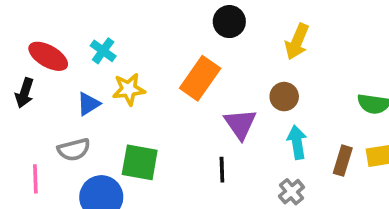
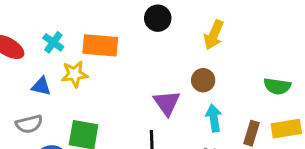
orange rectangle: (200, 78) -> (100, 45), moved, turned 60
blue triangle: (88, 104) -> (41, 86), turned 45

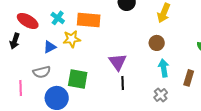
blue triangle: (41, 86) -> (50, 47), turned -40
purple triangle: (167, 103) -> (118, 62), moved

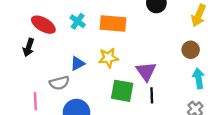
yellow star: (72, 39) -> (108, 58), moved
blue triangle: (50, 47) -> (78, 63), moved
green square: (78, 79) -> (122, 91), moved

